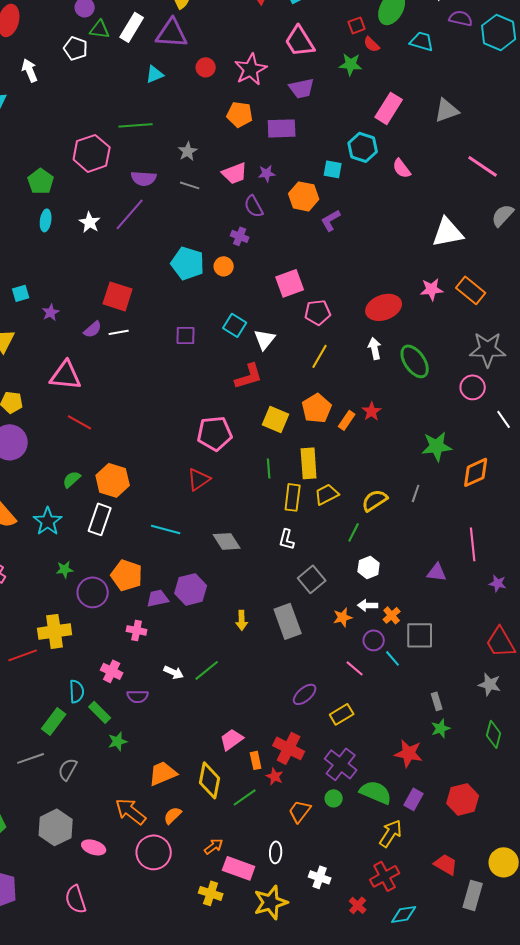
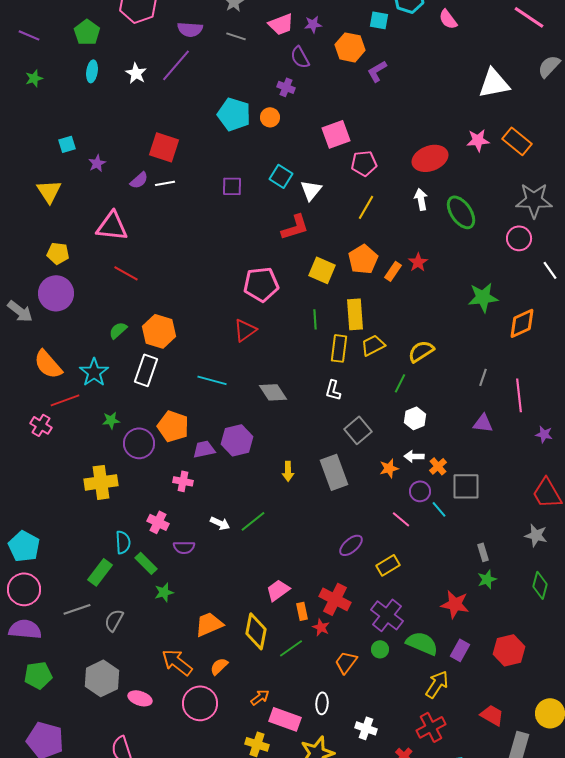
gray line: (416, 493) -> (483, 377), moved
red line: (23, 655) -> (65, 400), moved

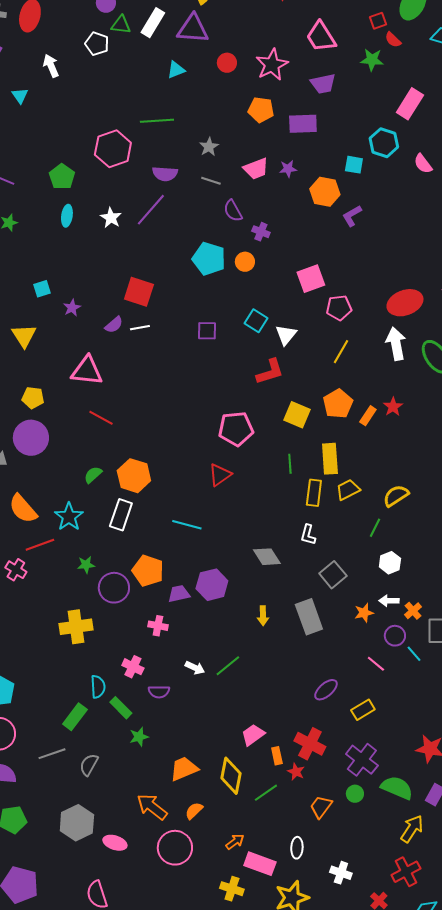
purple semicircle: (300, 57) -> (233, 211), moved
white arrow: (421, 199) -> (396, 344), size x1.5
gray diamond: (273, 392) -> (267, 557), moved

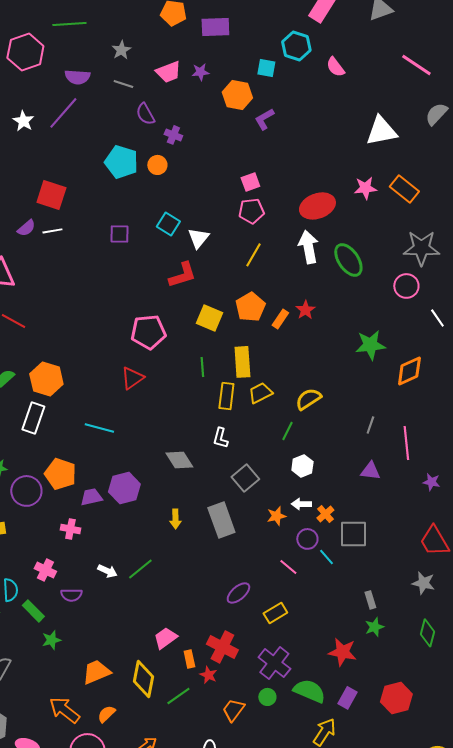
pink square: (311, 279) -> (250, 182), moved, size x0.7

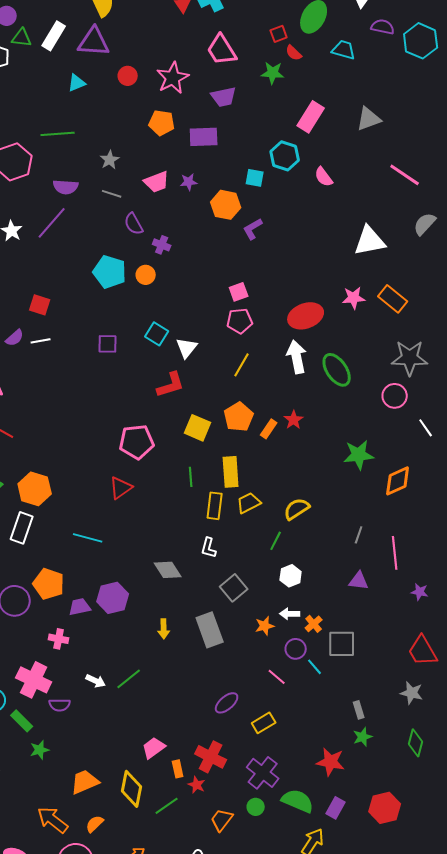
red square: (51, 195) -> (40, 305), size x0.7
pink cross: (45, 570) -> (34, 680), size x1.6

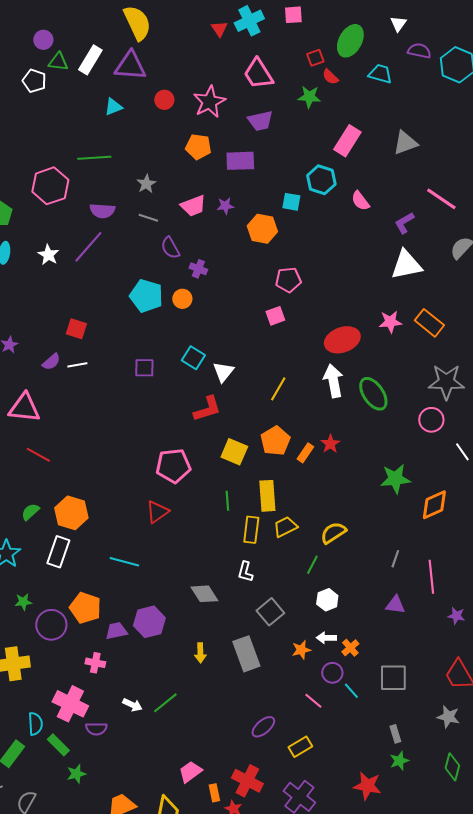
purple L-shape: (253, 229) -> (404, 223), moved
pink pentagon: (240, 321) -> (288, 280), moved
gray square: (342, 644) -> (393, 678), moved

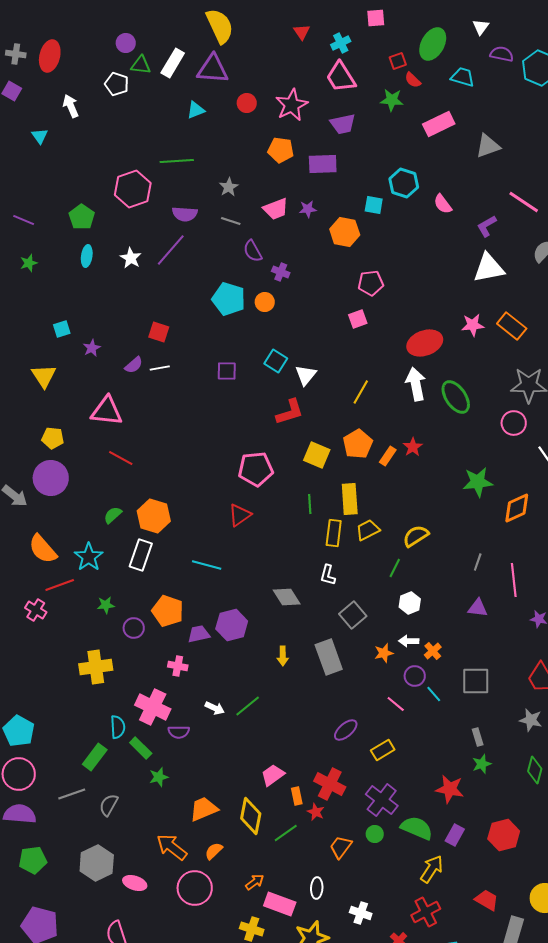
cyan cross: (249, 21) -> (341, 43), moved, size x0.7
pink rectangle: (347, 141) -> (439, 124), moved, turned 32
purple circle: (51, 625) -> (134, 628), size x0.7

